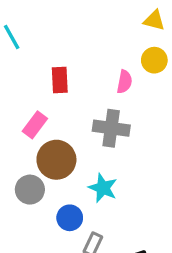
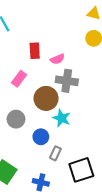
pink semicircle: (124, 82) -> (57, 59), moved, turned 56
brown circle: (56, 160) -> (46, 98), moved

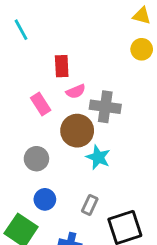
pink semicircle: (57, 59) -> (76, 91), moved
pink rectangle: (19, 79) -> (41, 104), turned -70
blue circle: (41, 137) -> (45, 199), moved

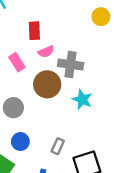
cyan star: (98, 157) -> (82, 100), moved

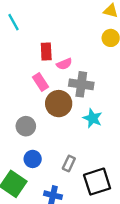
pink semicircle: (46, 52) -> (64, 64), moved
pink rectangle: (17, 62) -> (41, 82), moved

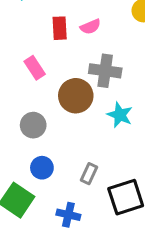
pink semicircle: (64, 64) -> (90, 27), moved
pink rectangle: (41, 82) -> (35, 68), moved

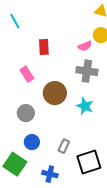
pink semicircle: (90, 27) -> (85, 46), moved
gray cross: (105, 71) -> (87, 71), moved

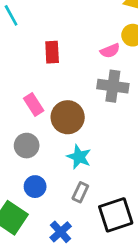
pink rectangle: (27, 74) -> (34, 104), moved
cyan star: (85, 106) -> (79, 157), moved
blue cross: (50, 174) -> (61, 232), turned 35

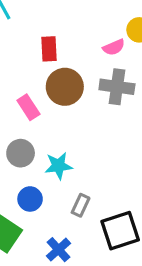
brown circle: (68, 117) -> (65, 87), moved
cyan star: (79, 157) -> (58, 166), moved, turned -30

